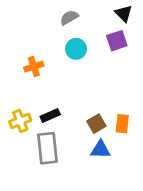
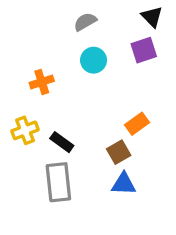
black rectangle: (50, 115) -> (62, 142), turned 60
yellow cross: (20, 121) -> (25, 130), moved
orange rectangle: (122, 124) -> (137, 124), moved, turned 48

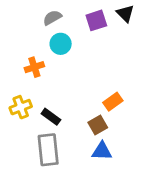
gray semicircle: (85, 22) -> (52, 18), moved
purple square: (144, 50) -> (96, 20), moved
cyan circle: (94, 60) -> (61, 44), moved

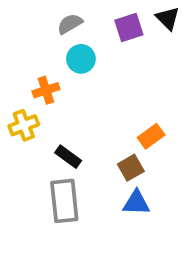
yellow cross: (21, 107) -> (24, 125), moved

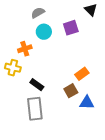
purple square: (129, 27) -> (71, 28), moved
yellow cross: (24, 125) -> (13, 68), turned 35
blue triangle: (136, 203) -> (87, 103), moved

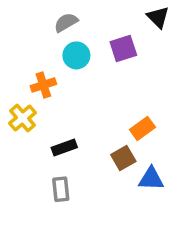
yellow cross: (13, 68) -> (23, 118), turned 35
black rectangle: (37, 85) -> (64, 148), turned -56
gray rectangle: (35, 109) -> (61, 189), size x0.6

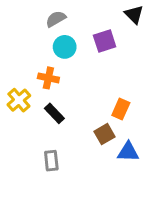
orange cross: (43, 85) -> (48, 78), moved, turned 30
orange rectangle: (142, 128) -> (121, 109), turned -30
black rectangle: (64, 148) -> (54, 113), moved, turned 66

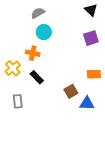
purple square: (105, 41) -> (91, 38), moved
orange rectangle: (121, 109) -> (94, 74), moved, turned 64
gray rectangle: (51, 161) -> (18, 101), moved

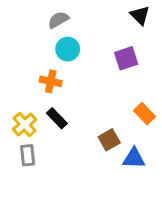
purple square: (91, 38) -> (126, 58), moved
yellow cross: (13, 68) -> (25, 124), moved
orange rectangle: (94, 74) -> (145, 114), turned 48

